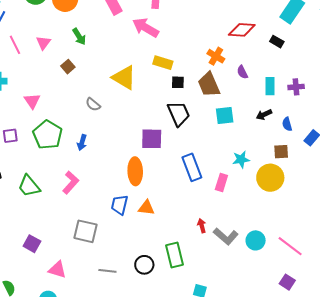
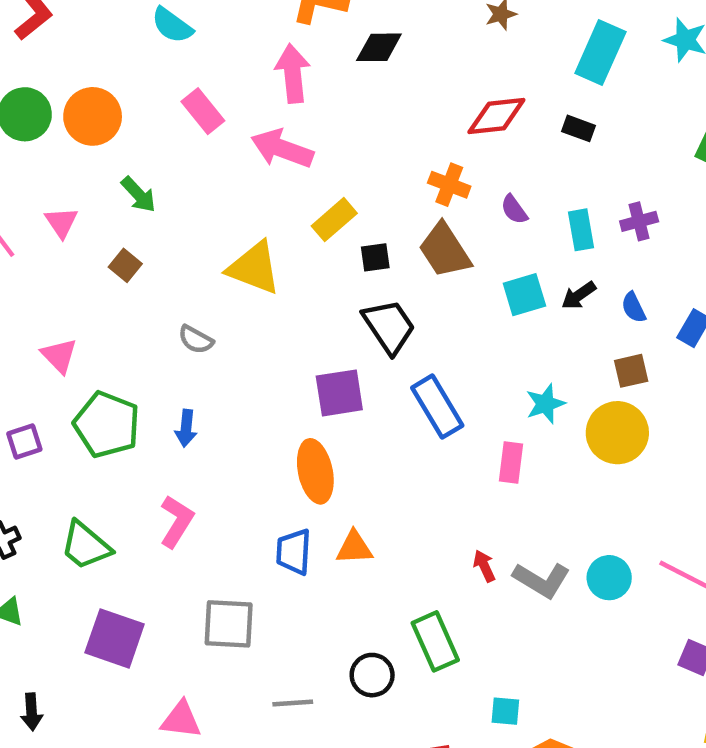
yellow rectangle: (163, 63) -> (334, 220), turned -48
cyan square: (225, 115) -> (524, 295), moved
blue rectangle: (192, 167) -> (437, 407), moved
purple square: (32, 244) -> (115, 638), moved, size x1.5

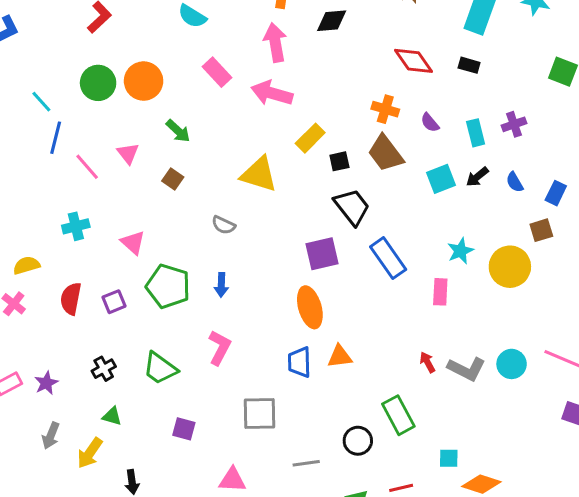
red diamond: (496, 116) -> (414, 61), turned 66
brown square: (631, 371) -> (541, 230), moved
purple square: (115, 638) -> (184, 429), size x0.6

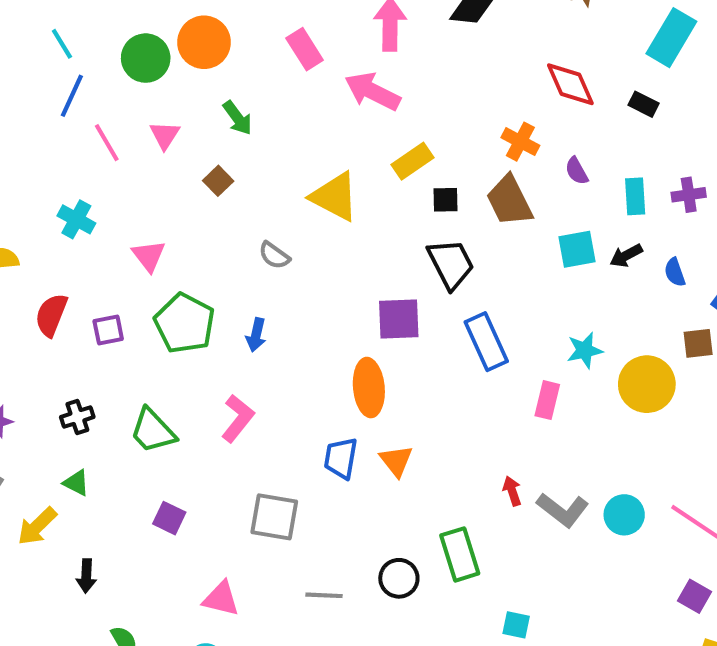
green circle: (98, 83) -> (146, 58), moved
cyan cross: (76, 226) -> (76, 219), turned 32
orange triangle: (340, 356) -> (396, 461), turned 48

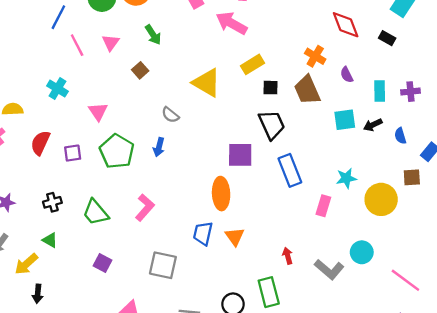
blue arrow: (256, 335) -> (159, 147), moved
red arrow: (512, 491) -> (288, 256), moved
cyan circle: (624, 515) -> (362, 252), moved
black arrow: (86, 576) -> (38, 294), moved

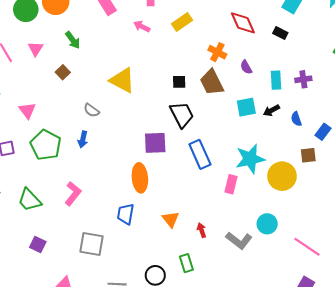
pink arrow: (231, 23) -> (142, 26), size x0.6
yellow rectangle: (253, 64) -> (182, 22), moved
cyan star: (346, 178) -> (250, 159), size x1.6
orange triangle: (235, 236) -> (171, 219), moved
green rectangle: (269, 292) -> (186, 263), size x0.7

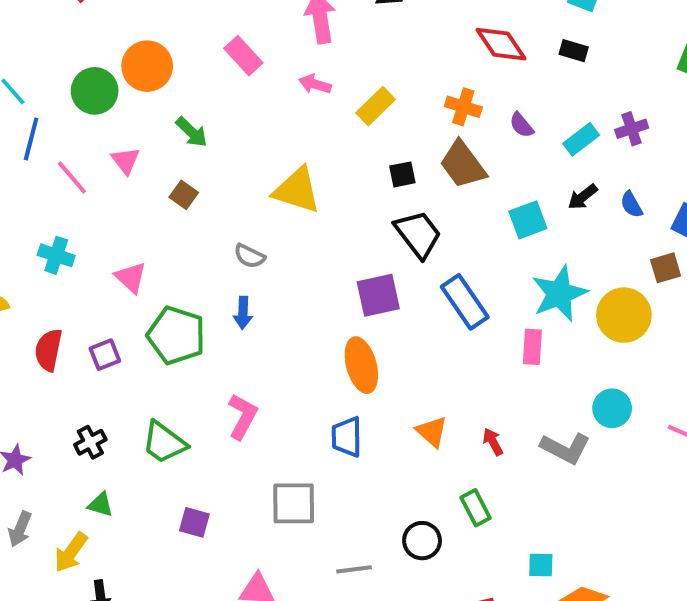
yellow rectangle: (182, 22) -> (376, 106), moved
cyan rectangle: (276, 80) -> (581, 139), turned 66
cyan square: (246, 107) -> (528, 220), moved

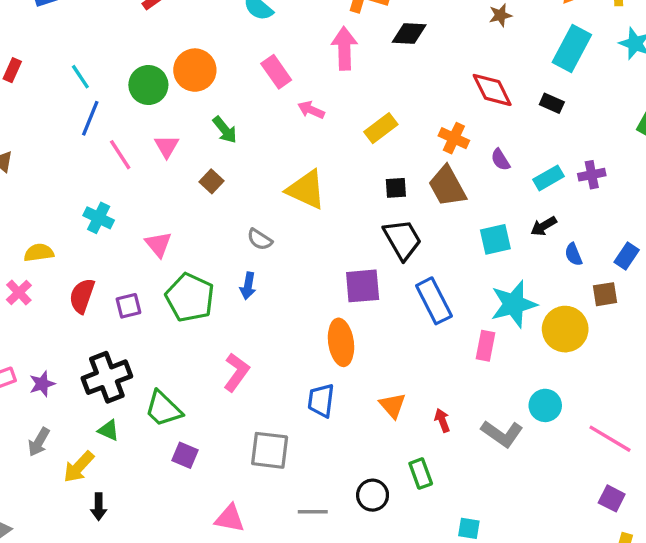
pink arrow: (315, 84) -> (311, 110), moved
blue semicircle: (631, 204) -> (573, 254), moved
black cross: (90, 442) -> (107, 377), size x1.8
green trapezoid: (164, 443) -> (163, 409), moved

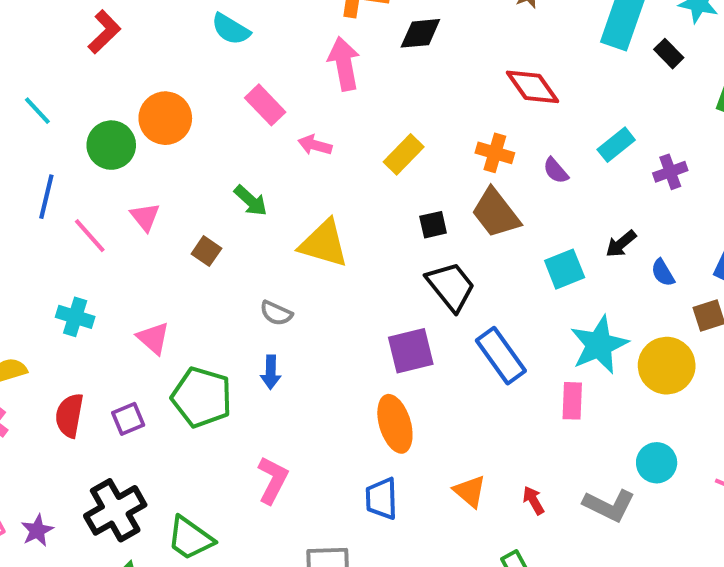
cyan line: (80, 77) -> (37, 111), moved
black rectangle: (552, 103) -> (669, 54), moved, turned 30
green arrow: (225, 130) -> (251, 201), moved
cyan rectangle: (549, 178) -> (616, 145), moved

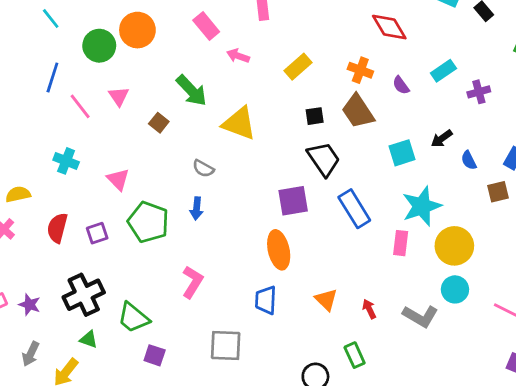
green arrow: (251, 201) -> (191, 91), size x1.4
yellow circle: (667, 366) -> (454, 246), moved
purple star: (37, 531) -> (30, 305), turned -30

